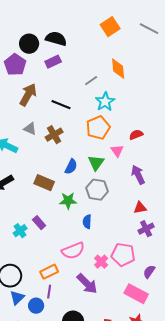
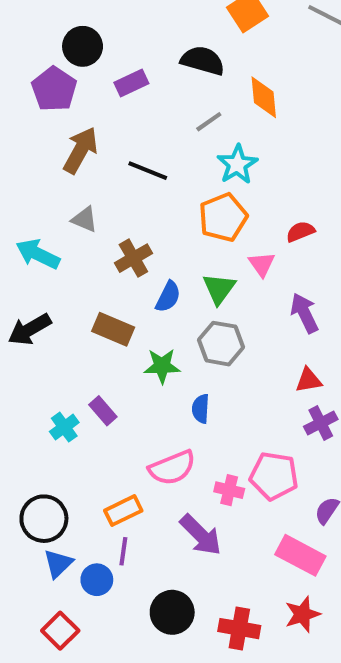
black semicircle: (56, 39) -> (203, 61), moved
brown cross: (54, 135) -> (133, 258), moved
pink cross: (101, 262) -> (229, 490), turned -32

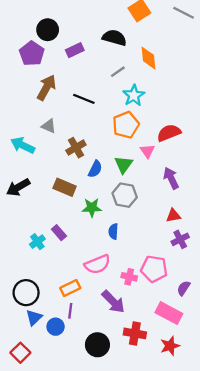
red semicircle: (300, 232) -> (169, 133), size x1.5
red cross: (239, 629) -> (135, 333), moved
red square: (60, 631) -> (20, 353), moved

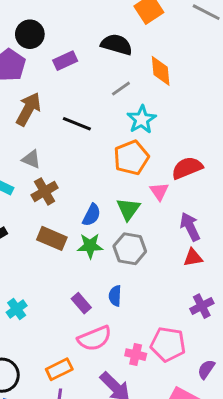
brown cross: (76, 148) -> (45, 191), moved
green star: (92, 208) -> (90, 246), moved
red triangle: (173, 216) -> (193, 258), moved
purple rectangle: (59, 233) -> (81, 303), moved

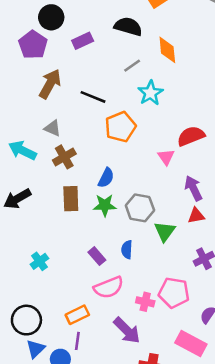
orange pentagon: (131, 158) -> (120, 127), moved
green triangle: (128, 209) -> (165, 231), moved
brown rectangle: (52, 238) -> (71, 199), turned 65

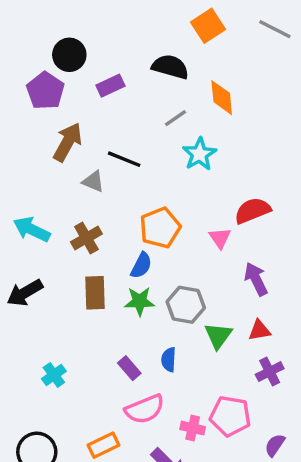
orange pentagon: (120, 127) -> (160, 228), moved
gray triangle: (53, 128) -> (93, 181), moved
red triangle: (196, 216) -> (259, 330), moved

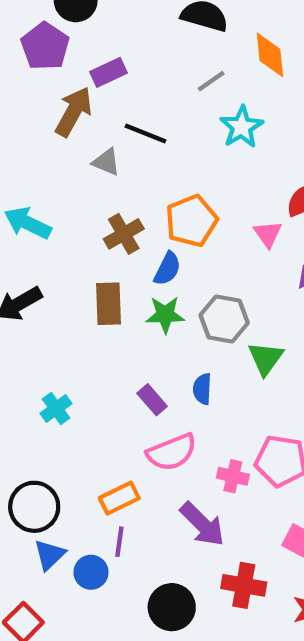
purple rectangle: (110, 86) -> (108, 72), moved
brown cross: (86, 238) -> (124, 234), moved

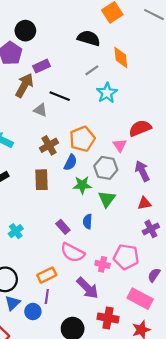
green star: (165, 315) -> (82, 185), moved
gray hexagon: (224, 319) -> (106, 168), moved
green triangle: (266, 358) -> (107, 199), moved
pink semicircle: (172, 452) -> (73, 253), turned 50

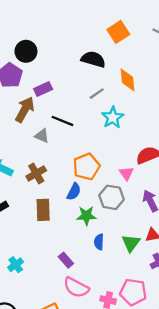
brown cross: (49, 145) -> (36, 173), moved
green triangle: (107, 199) -> (131, 243), moved
blue semicircle: (88, 221) -> (99, 242), moved

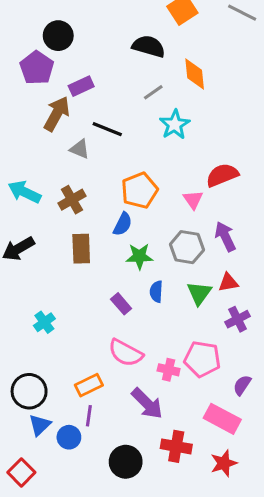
gray hexagon: (111, 197) -> (187, 247), moved
purple rectangle: (66, 260) -> (121, 304), moved

